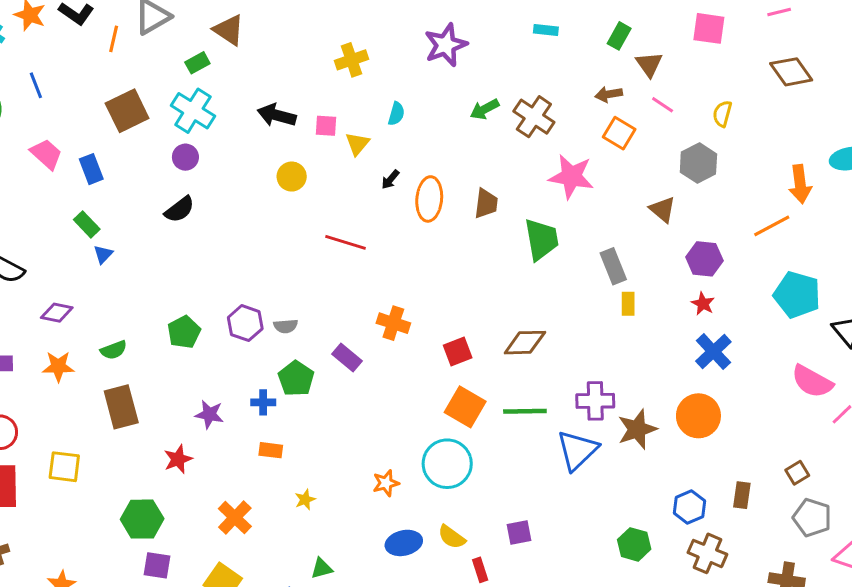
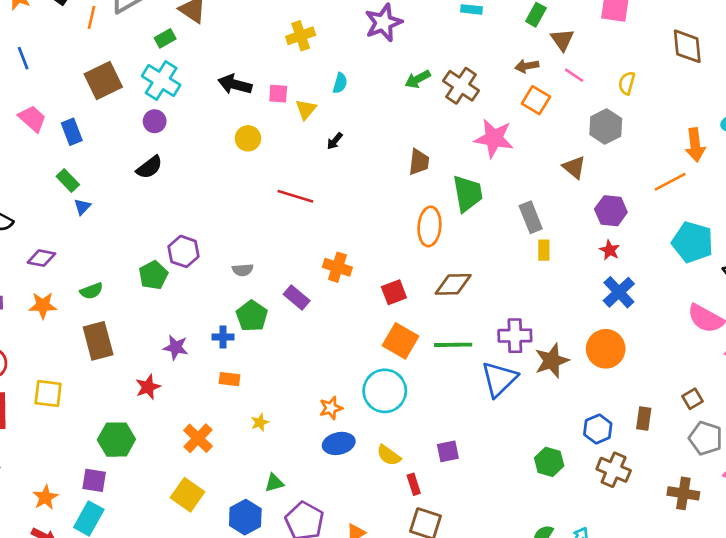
brown diamond: (791, 72) -> (687, 46), turned 30
orange ellipse: (429, 199) -> (429, 226), moved
purple hexagon: (245, 323) -> (184, 251), moved
blue ellipse: (404, 543) -> (339, 443), moved
purple square: (157, 565) -> (94, 480), moved

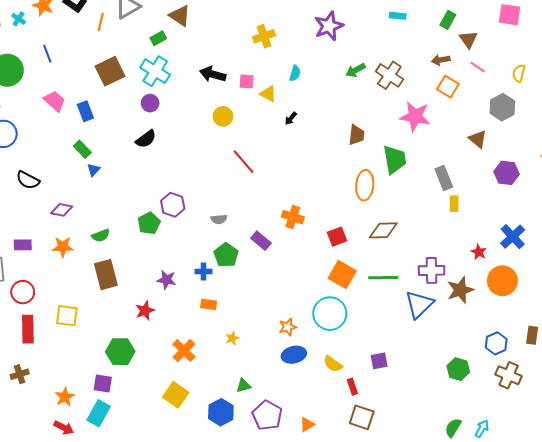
yellow triangle: (306, 109) -> (268, 94), turned -42
red line: (295, 196) -> (244, 162), moved, turned 32
red star: (610, 250) -> (479, 252), moved

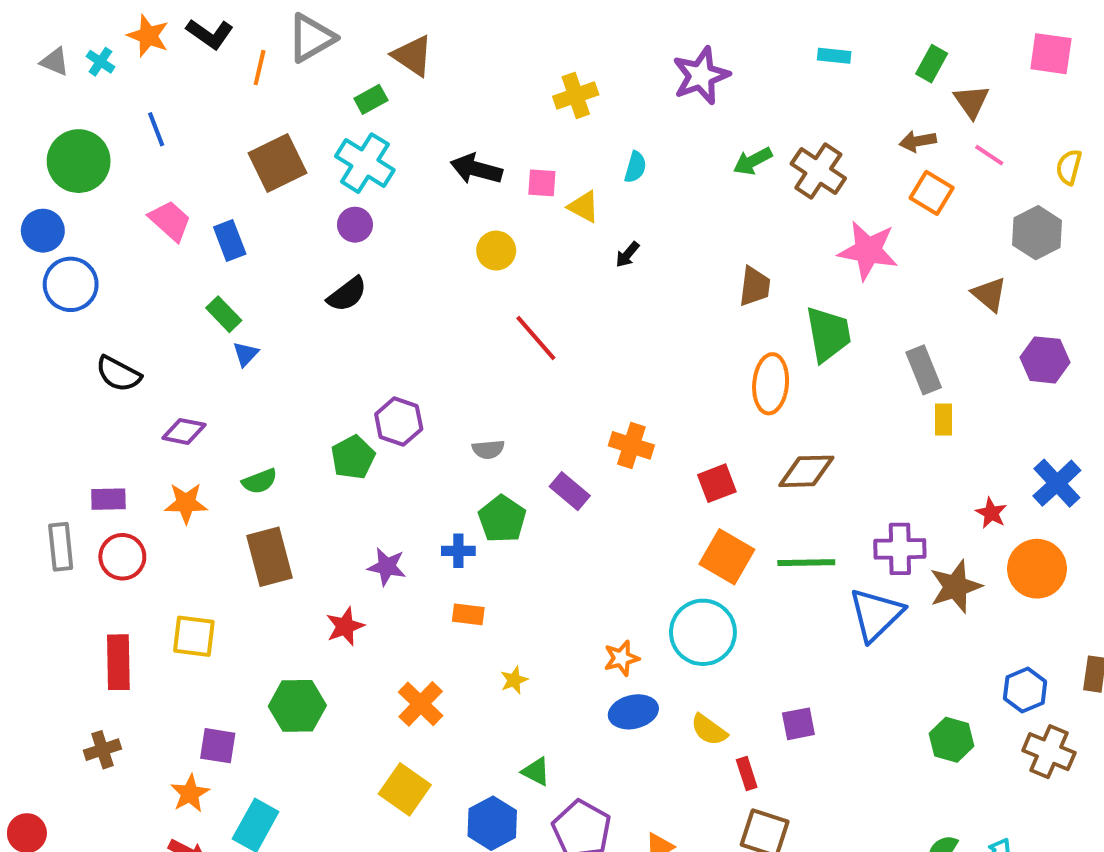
red circle: (23, 292) -> (122, 557), moved
purple square: (103, 383) -> (218, 746), moved
green triangle: (244, 386) -> (536, 772), turned 42

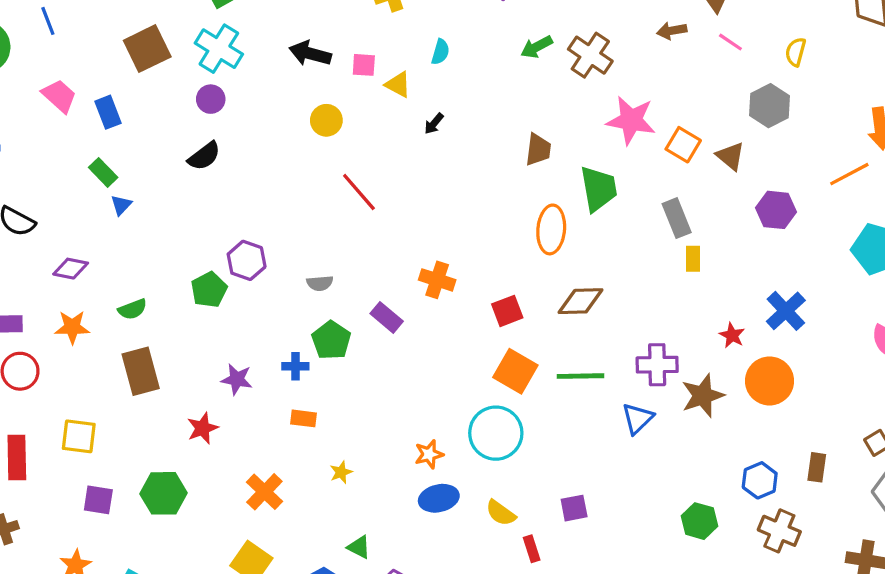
orange square: (932, 193) -> (683, 145), moved
blue triangle: (876, 614) -> (638, 418), size x0.7
purple square: (218, 746) -> (98, 500), moved

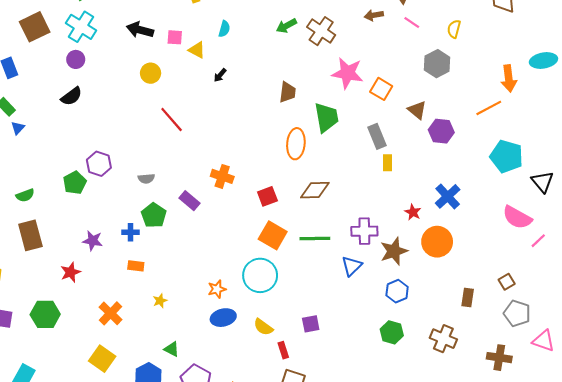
brown triangle: (730, 156) -> (417, 110), moved
blue hexagon: (760, 480) -> (397, 291), moved

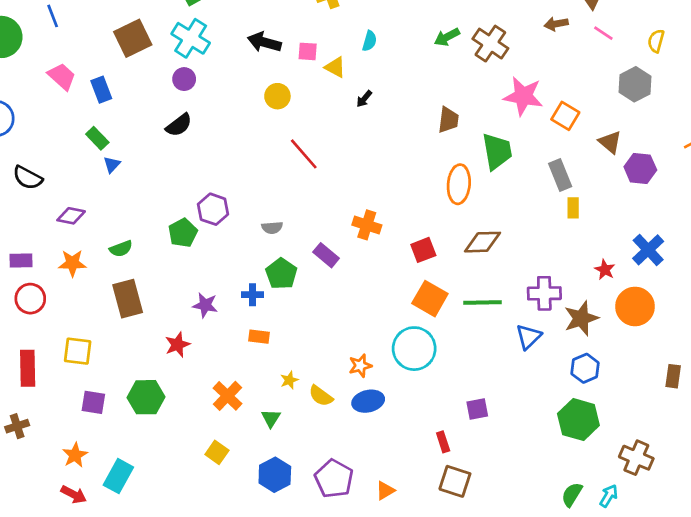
yellow semicircle: (263, 327) -> (321, 396), moved
green hexagon: (392, 332) -> (578, 420), size x1.4
brown cross: (443, 339) -> (636, 458), moved
green triangle: (172, 349) -> (271, 418), moved, turned 35
yellow square: (102, 359) -> (217, 452), size x0.7

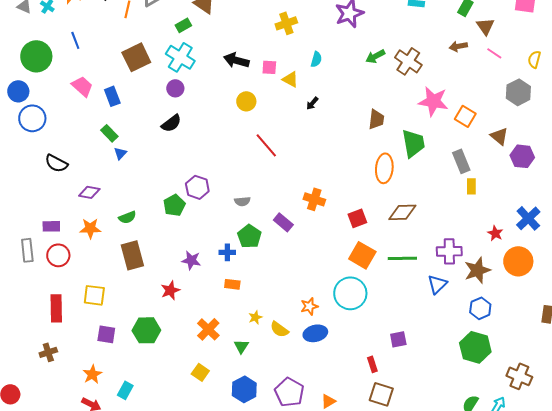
cyan rectangle: (118, 476) -> (125, 390), size x0.7

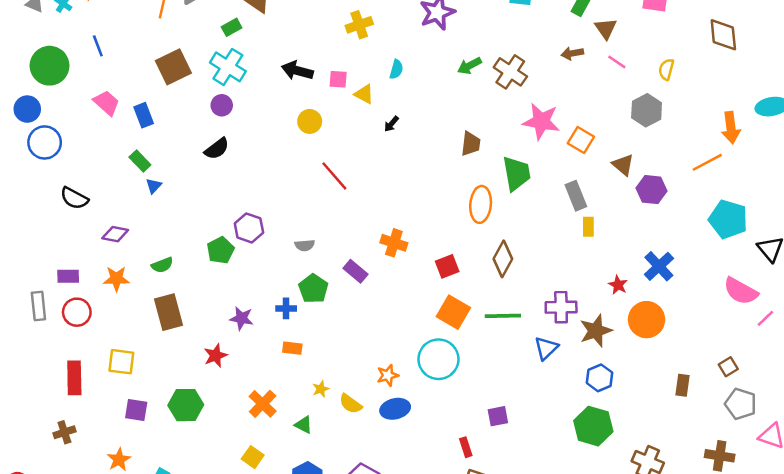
brown diamond: (402, 212) -> (503, 259), turned -60
green triangle: (241, 346) -> (303, 425), turned -35

